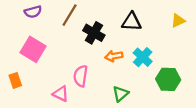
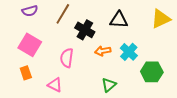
yellow triangle: (178, 21) -> (161, 19), size x1.5
pink semicircle: (81, 76) -> (67, 58), moved
orange rectangle: (15, 80) -> (26, 73), moved

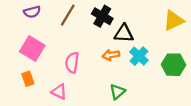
black triangle: (119, 20) -> (124, 33), moved
black cross: (85, 30) -> (102, 16), moved
green hexagon: (152, 72) -> (173, 65), moved

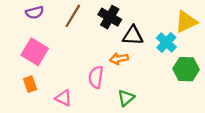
cyan cross: (139, 56) -> (166, 42), moved
pink semicircle: (72, 63) -> (96, 77), moved

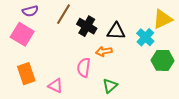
black cross: (110, 17) -> (87, 26), moved
pink square: (35, 52) -> (22, 34), moved
orange rectangle: (30, 84) -> (26, 74), size x1.5

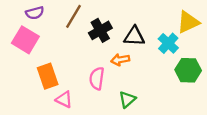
black cross: (87, 26) -> (100, 30), turned 30
orange rectangle: (26, 74) -> (48, 76), moved

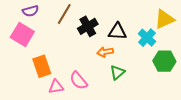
pink semicircle: (97, 78) -> (79, 81), moved, turned -48
pink triangle: (64, 100) -> (56, 87), turned -35
green triangle: (127, 100) -> (117, 72), moved

